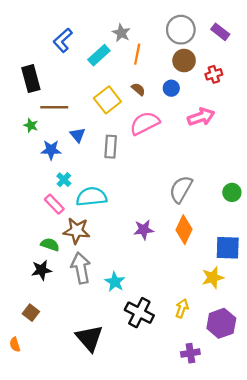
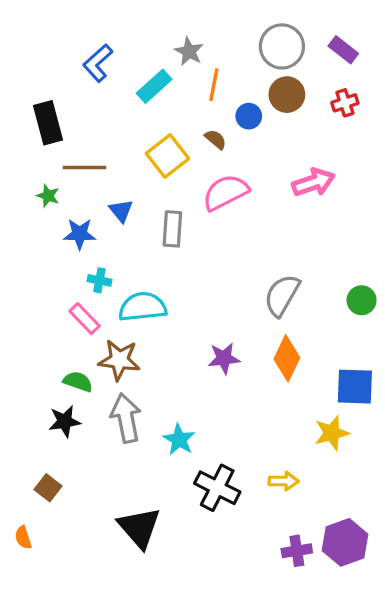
red cross: (214, 74) -> (345, 103), moved
blue circle: (171, 88) -> (249, 116), moved
cyan cross: (64, 180) -> (99, 280), turned -32
yellow arrow: (182, 308) -> (284, 481), turned 72
purple hexagon: (221, 323) -> (345, 542), moved

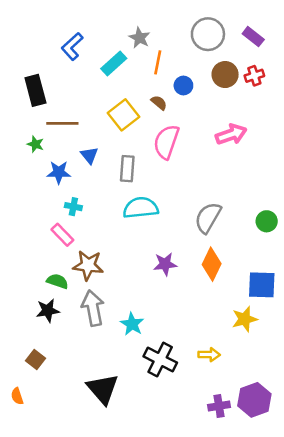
brown circle: (287, 95) -> (225, 75), moved
pink semicircle: (226, 192) -> (166, 142), turned -44
cyan semicircle: (143, 307) -> (141, 208), moved

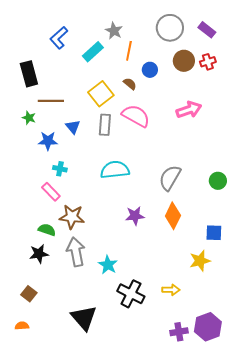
pink semicircle: (166, 142) -> (136, 116), turned 100
gray rectangle: (127, 169) -> (105, 125), moved
blue square: (262, 285) -> (214, 233), size x0.7
orange semicircle: (17, 396) -> (22, 326), moved, turned 104

